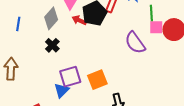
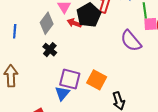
purple square: (70, 77) -> (70, 79), turned 35
orange square: (97, 80) -> (97, 80), turned -36

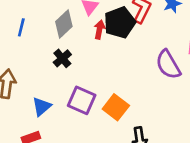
red arrow: (74, 23) -> (99, 30), turned 72
blue triangle: (62, 93) -> (42, 107), moved

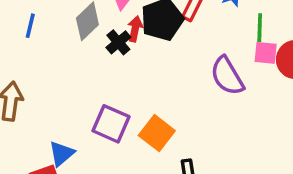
black cross: (62, 58) -> (118, 42), moved
blue triangle: (42, 107) -> (62, 154), moved

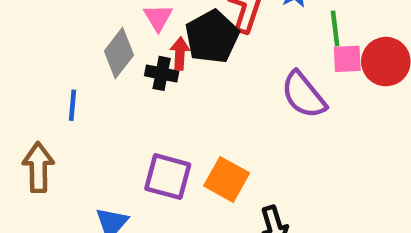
blue line: (30, 26) -> (72, 105), moved
black cross: (118, 42) -> (162, 73), turned -30

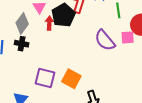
pink square: (347, 59) -> (128, 37), moved
black cross: (162, 73) -> (22, 44), moved

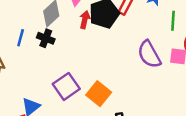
purple square: (45, 78) -> (66, 86), turned 30

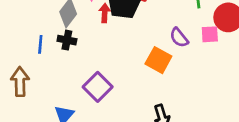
purple semicircle: (149, 54) -> (179, 38), size x0.7
orange square: (99, 94) -> (158, 60), moved

